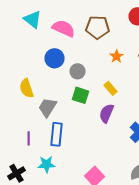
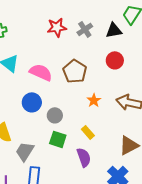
brown pentagon: (98, 27) -> (75, 71), turned 30
purple semicircle: (106, 113) -> (84, 157), turned 138

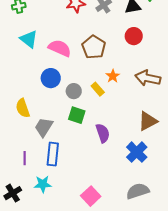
yellow rectangle: (88, 132) -> (98, 89), moved

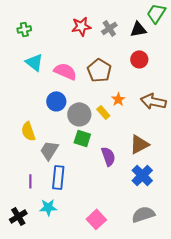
gray circle: (74, 91) -> (79, 114), size x1.5
brown triangle: (148, 121) -> (139, 144), moved

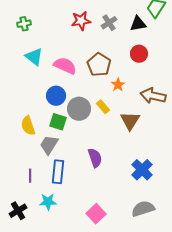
orange star: (118, 99) -> (118, 85), moved
green square: (82, 138) -> (58, 122), moved
brown triangle: (139, 144) -> (130, 121), moved, turned -30
purple semicircle: (108, 156) -> (95, 158), moved

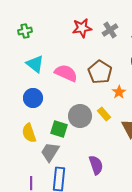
blue circle: (56, 96) -> (33, 98), moved

